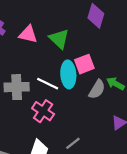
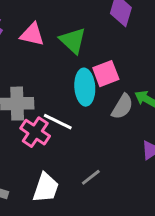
white line: (48, 84) -> (58, 122), moved
pink cross: (43, 111) -> (35, 132), moved

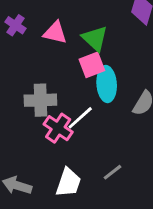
pink square: (106, 74) -> (92, 65), moved
white line: (58, 122) -> (80, 118), turned -68

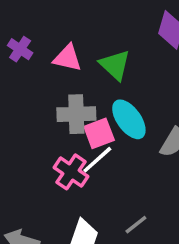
pink square: (92, 65) -> (99, 133), moved
cyan ellipse: (107, 84) -> (129, 119), turned -32
gray cross: (40, 100) -> (76, 114), moved

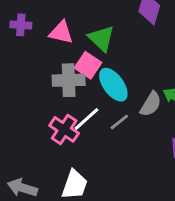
purple cross: (20, 49) -> (21, 25), turned -30
pink square: (99, 133) -> (88, 65), moved, turned -35
gray line: (136, 225) -> (119, 122), moved

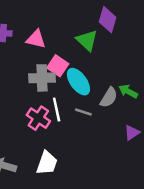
green triangle: (101, 38) -> (87, 40), moved
white line: (86, 119) -> (57, 110), turned -60
gray line: (119, 122) -> (83, 112), turned 56

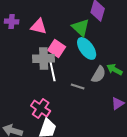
cyan ellipse: (78, 82) -> (87, 48), moved
white line: (57, 110) -> (53, 71), moved
pink cross: (38, 118) -> (41, 108), moved

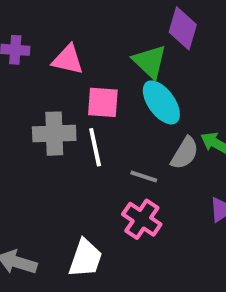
pink square: (57, 48) -> (103, 102), turned -30
gray cross: (44, 58) -> (54, 134), moved
pink cross: (41, 108) -> (142, 219), moved

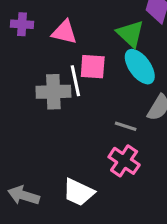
white line: (95, 147) -> (75, 81), moved
white trapezoid: (85, 258) -> (79, 192), turned 96

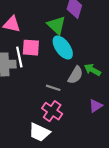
white trapezoid: (79, 192) -> (39, 132), moved

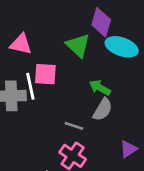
cyan ellipse: (63, 48) -> (122, 47), moved, turned -35
green arrow: (92, 70) -> (100, 88), moved

